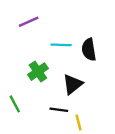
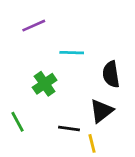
black semicircle: (89, 50) -> (111, 74), moved
black triangle: (73, 84) -> (101, 111), moved

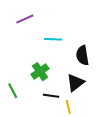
green cross: (45, 84) -> (40, 72), moved

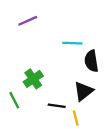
cyan line: (53, 39) -> (72, 43), moved
green cross: (40, 72) -> (33, 79), moved

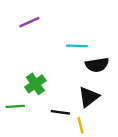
black semicircle: (91, 61) -> (97, 65), turned -90
green line: (14, 100) -> (15, 106), turned -66

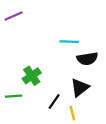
purple line: (29, 22) -> (14, 16), moved
black line: (60, 112) -> (54, 101), turned -63

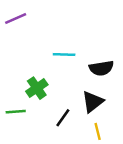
cyan line: (69, 42) -> (64, 55), moved
yellow line: (72, 113) -> (98, 131), moved

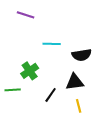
purple line: (16, 19) -> (26, 15), moved, turned 42
black triangle: (93, 102) -> (75, 82), turned 30

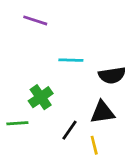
yellow line: (79, 106) -> (94, 145), moved

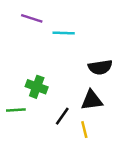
cyan line: (71, 60) -> (64, 33), moved
green cross: (41, 97) -> (37, 87), turned -35

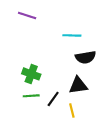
cyan line: (64, 33) -> (72, 35), moved
green line: (16, 110) -> (31, 96), moved

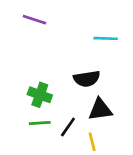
cyan line: (72, 35) -> (106, 38), moved
black semicircle: (85, 57) -> (87, 79), moved

